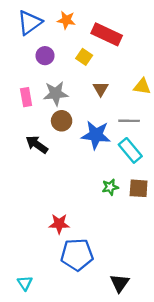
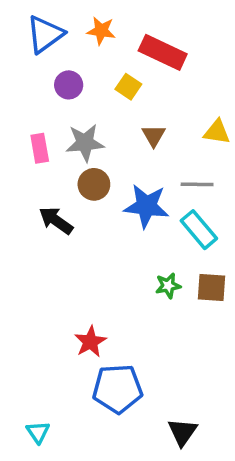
red star: (59, 224) -> (90, 342), turned -30

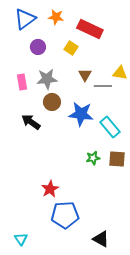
gray line: (197, 184) -> (103, 86), moved
black triangle: (183, 432) -> (101, 239), turned -36

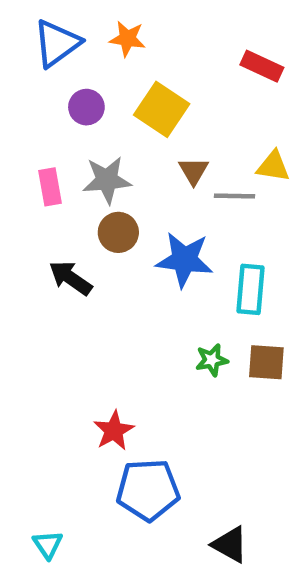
red rectangle: (90, 29) -> (262, 66), moved, size x0.7
yellow square: (71, 48) -> (162, 109), size x1.6
cyan rectangle: (110, 127) -> (250, 289), turned 45

